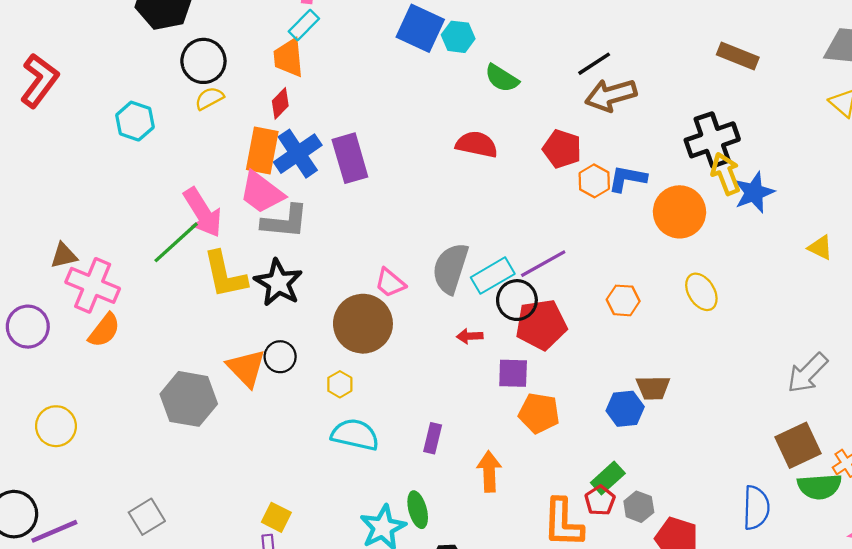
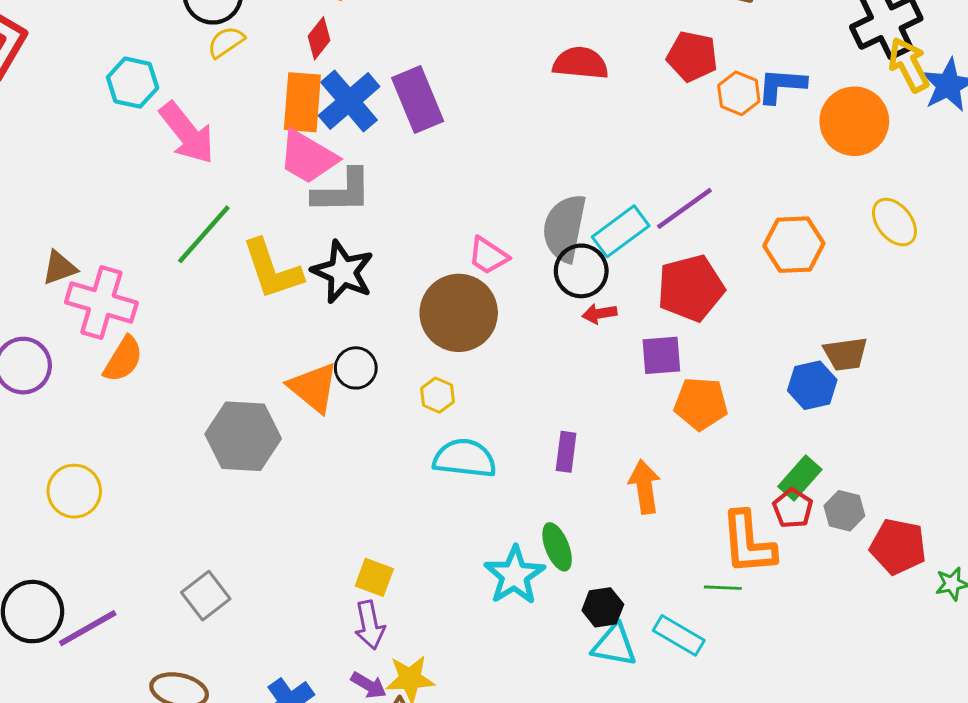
pink arrow: (203, 213) -> (187, 133), moved
black circle: (517, 300) -> (581, 271), moved
orange hexagon: (623, 300) -> (794, 245), size x1.4

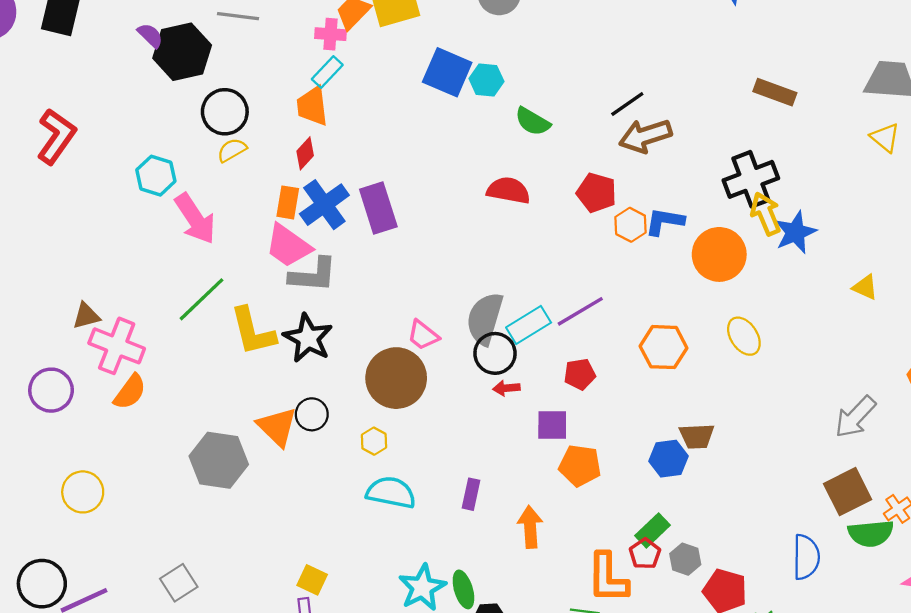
orange rectangle: (302, 102) -> (288, 202), size x0.7
red pentagon: (691, 288) -> (580, 374), size x0.6
green ellipse: (557, 547) -> (463, 589), moved

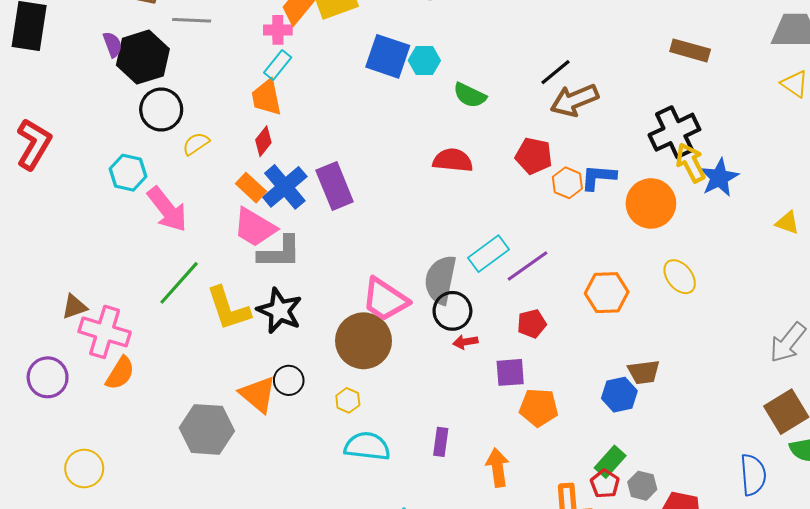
purple semicircle: (150, 36) -> (112, 45), turned 30
black circle: (225, 112) -> (161, 110), moved
orange rectangle: (288, 202) -> (251, 188), turned -52
cyan rectangle: (529, 325) -> (489, 254), moved
pink trapezoid: (423, 335) -> (385, 300), size x1.6

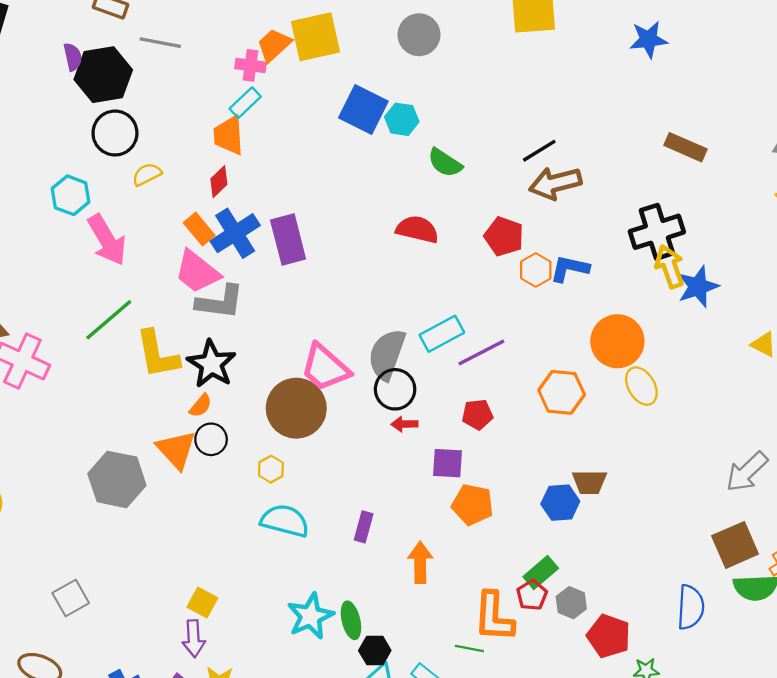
orange circle: (651, 203) -> (617, 341), moved
orange semicircle: (120, 373) -> (201, 406), moved, size x0.7

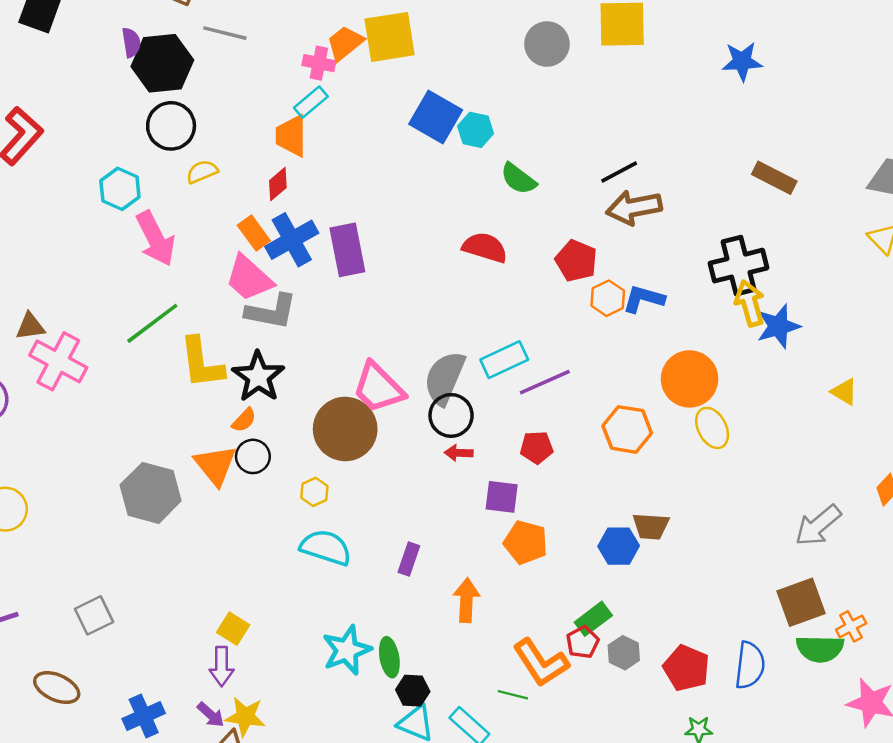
gray circle: (419, 35) -> (547, 44), moved
orange L-shape: (494, 617) -> (541, 663), turned -40
red pentagon: (609, 636) -> (686, 668), moved

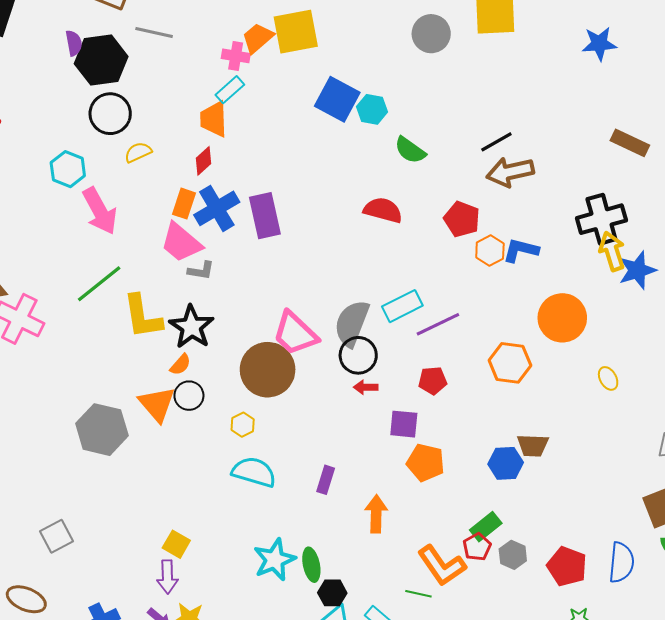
orange rectangle: (254, 233) -> (184, 204), turned 56
gray L-shape: (271, 312) -> (201, 271), size x0.6
yellow ellipse: (712, 428) -> (608, 378), moved, size x0.7

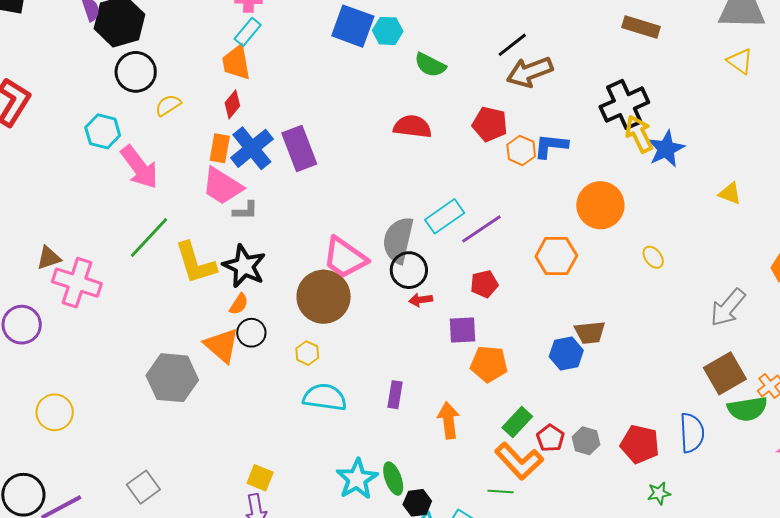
green rectangle: (486, 527) -> (517, 422), moved

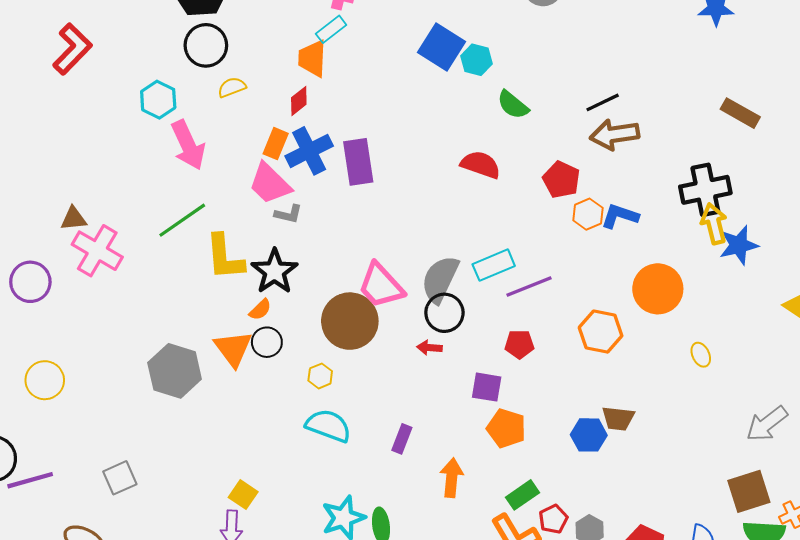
red arrow: (421, 300) -> (430, 348), moved

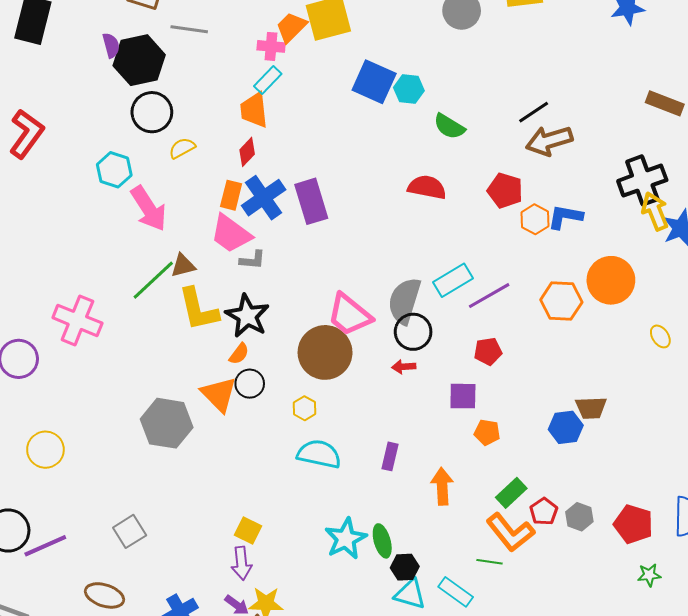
brown triangle: (74, 219) -> (183, 265), moved
orange hexagon: (601, 332) -> (561, 301), moved
orange pentagon: (506, 428) -> (487, 432), size x0.7

